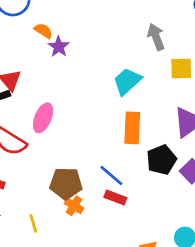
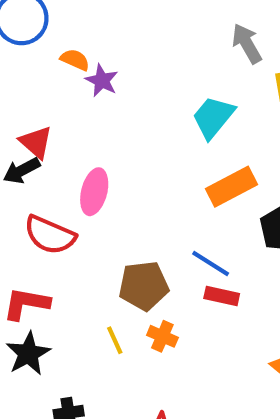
orange rectangle: (132, 128) -> (231, 187), turned 68
orange cross: (74, 206) -> (162, 336), moved
yellow line: (33, 223) -> (115, 340), moved

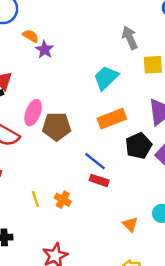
brown pentagon: (144, 286) -> (57, 127), moved

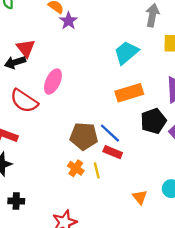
gray arrow: (130, 38) -> (152, 15), turned 30
brown pentagon: (57, 127) -> (84, 136), moved
yellow line: (35, 199) -> (97, 170), moved

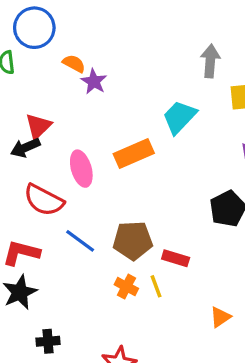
red triangle: (26, 48) -> (38, 126), turned 30
pink ellipse: (53, 81) -> (81, 169), turned -35
orange rectangle: (129, 93) -> (134, 153), moved
blue line: (110, 133) -> (80, 241), moved
orange triangle: (140, 197) -> (220, 317), turned 42

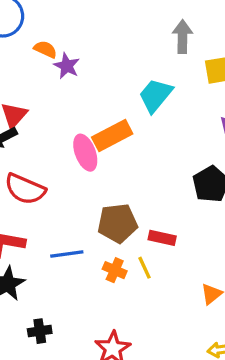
pink ellipse: (81, 169) -> (85, 153), moved
blue line: (80, 241) -> (67, 254), moved, turned -40

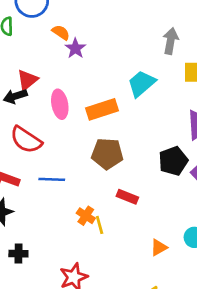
pink ellipse: (85, 153) -> (60, 104), moved
brown pentagon: (118, 223) -> (107, 154), moved
blue line: (67, 254) -> (52, 179), moved
yellow line: (144, 268) -> (100, 225), moved

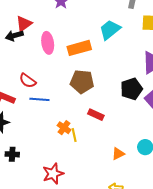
red semicircle: (26, 140) -> (28, 81), moved, size x0.7

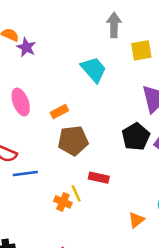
cyan trapezoid: (110, 30) -> (94, 70), turned 100
orange rectangle: (79, 48) -> (59, 111), moved, size x0.6
yellow line: (74, 135) -> (76, 193), moved

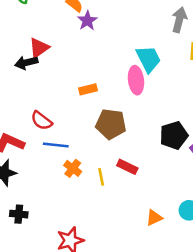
pink ellipse: (21, 102) -> (136, 80), moved
orange rectangle: (59, 111) -> (88, 89), moved
orange cross: (63, 202) -> (73, 168), moved

